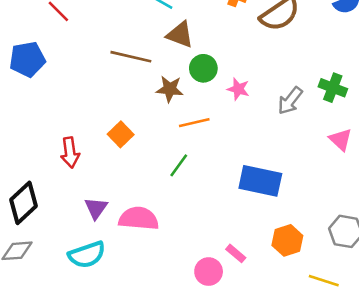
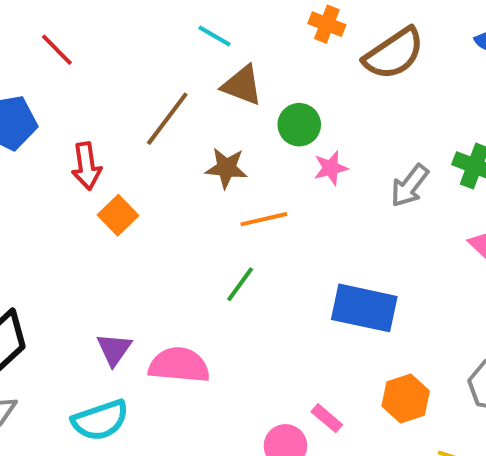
brown line: (131, 57) -> (167, 119), turned -66
green circle: (203, 68) -> (299, 125), moved
pink star: (238, 89) -> (331, 168), turned -30
orange square: (121, 134) -> (118, 215), moved
red arrow: (70, 152) -> (86, 166), moved

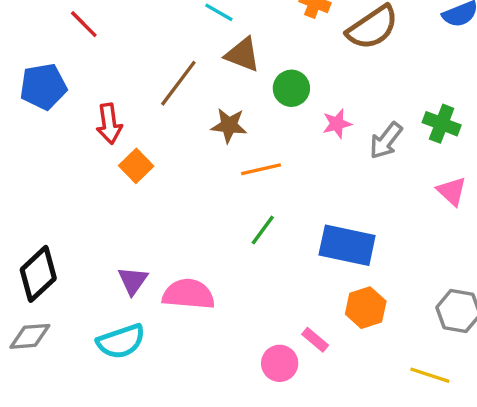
pink star: (331, 168) -> (337, 124), moved
green line: (240, 284) -> (263, 230), moved
orange hexagon: (406, 399) -> (366, 308), moved

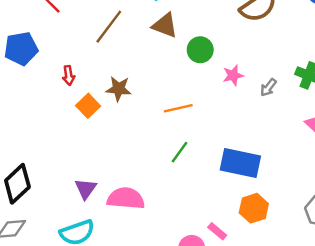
brown line: (178, 83) -> (109, 27), moved
red arrow: (109, 124) -> (69, 75), size x0.7
brown star: (229, 125) -> (119, 89), moved
gray arrow: (386, 141) -> (268, 88), size x0.7

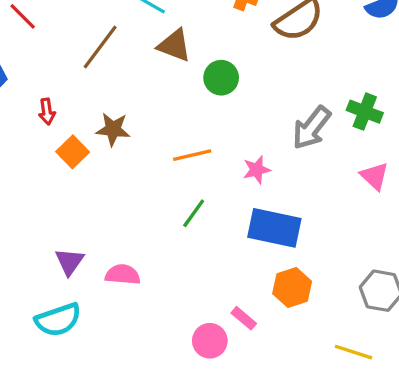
pink star: (233, 75) -> (257, 170), moved
gray arrow: (268, 88) -> (311, 128), size x1.8
pink semicircle: (126, 198) -> (123, 275), size x0.7

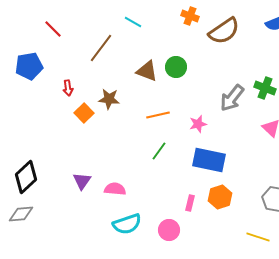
brown triangle: (174, 45) -> (147, 71), moved
pink rectangle: (244, 318) -> (190, 203), moved, turned 63
cyan semicircle: (58, 320) -> (127, 224), moved

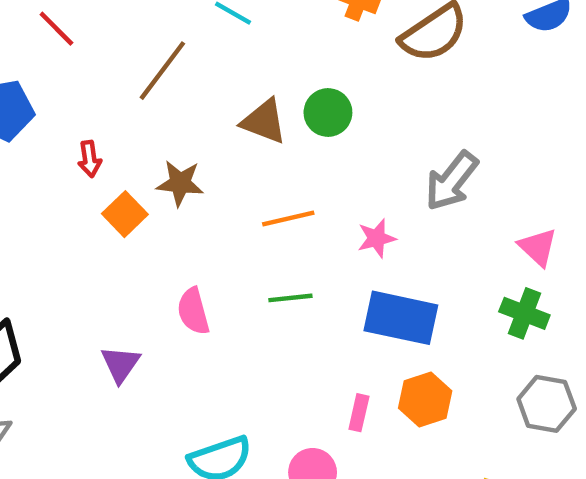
green cross: (265, 88) -> (524, 313), moved
green line: (159, 151) -> (290, 298), turned 48
pink semicircle: (115, 189) -> (193, 311), moved, turned -110

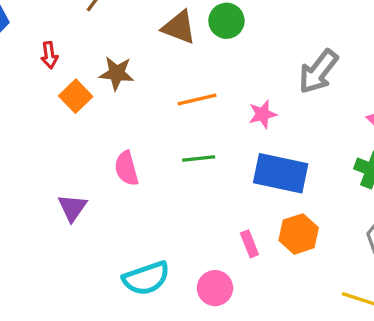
pink rectangle: (359, 413) -> (249, 244), turned -35

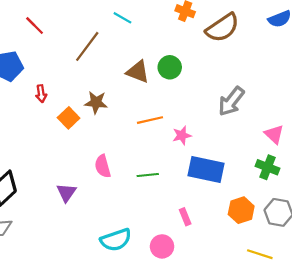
red arrow: (49, 55) -> (41, 94), moved
pink star: (263, 114) -> (182, 135), moved
green line: (199, 159) -> (148, 175), moved
orange hexagon: (299, 234) -> (241, 210), moved

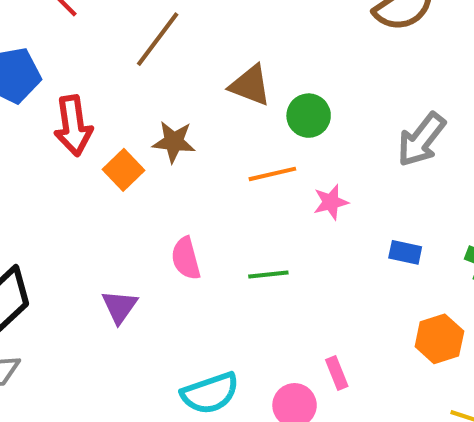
green circle: (170, 67) -> (309, 116), moved
red arrow: (41, 94) -> (73, 126), size x1.8
blue rectangle: (206, 170) -> (405, 252), moved, size x0.5
pink rectangle: (185, 217) -> (337, 373), moved

